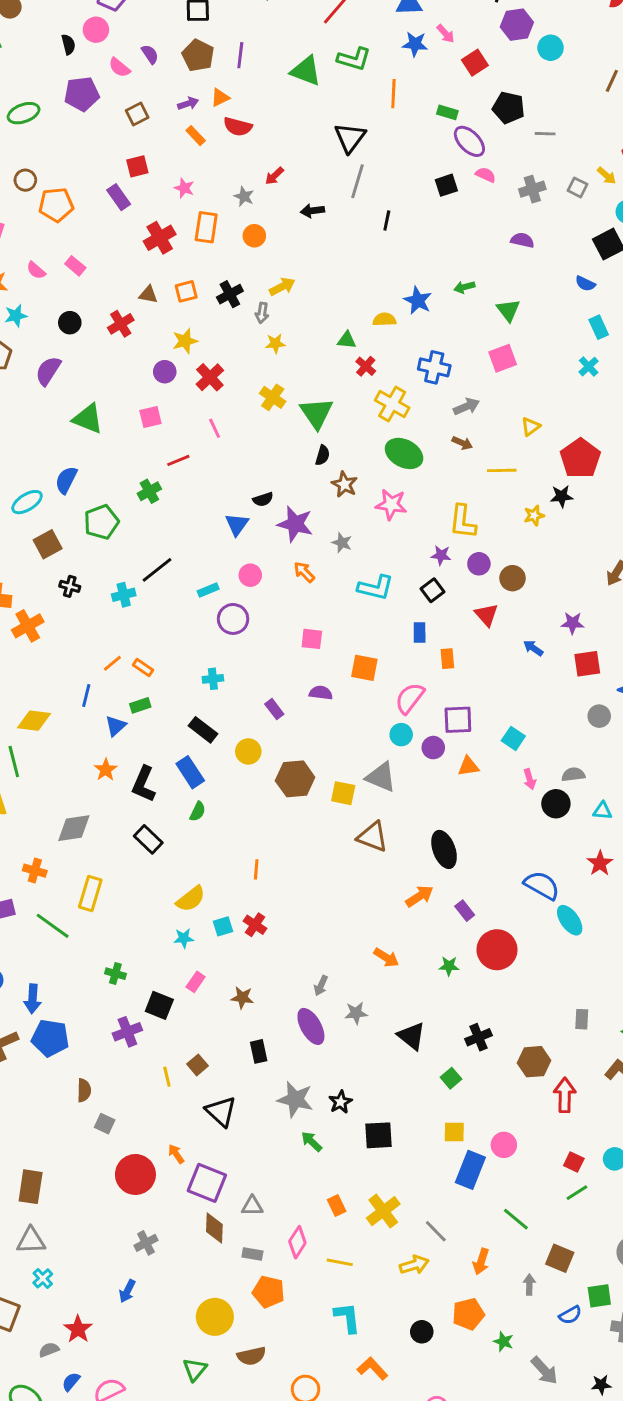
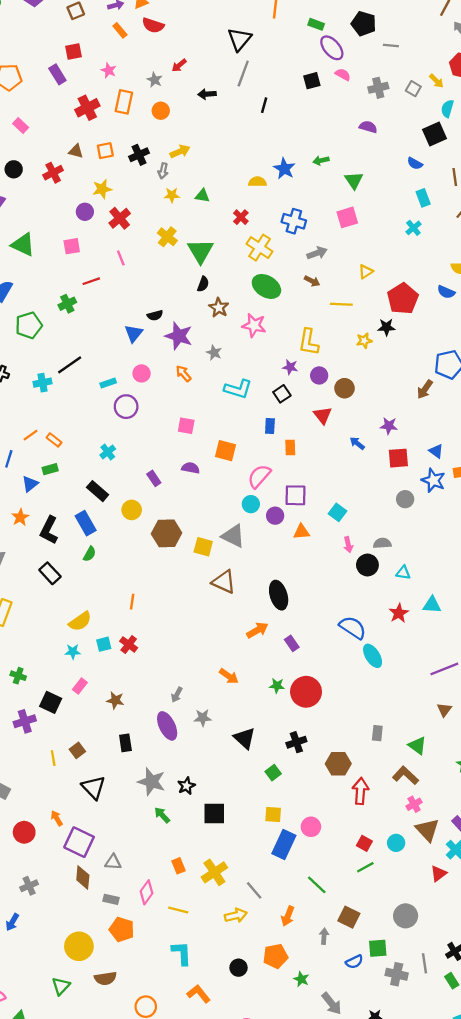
green triangle: (347, 340) -> (202, 196), moved
cyan cross: (213, 679) -> (108, 452), turned -35
red circle: (497, 950) -> (306, 692), moved
red circle: (135, 1174) -> (24, 832), size x0.7

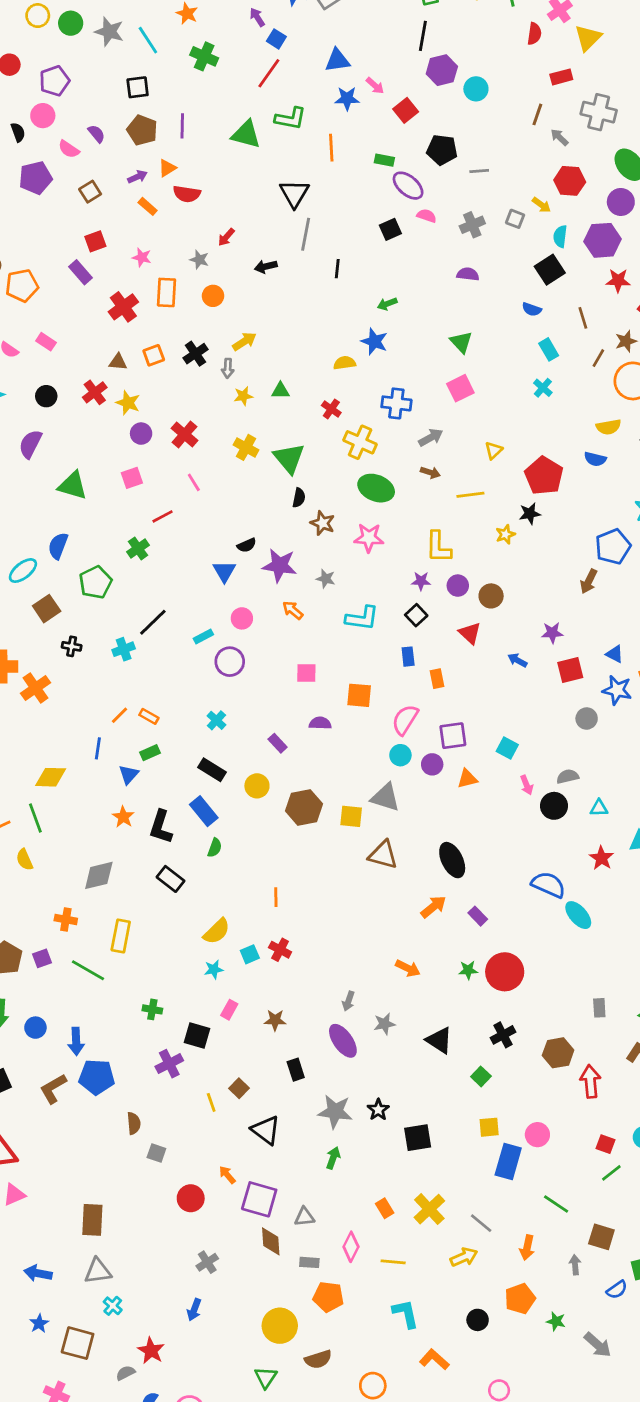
green arrow: (321, 160) -> (387, 304), moved
yellow star: (102, 189) -> (128, 403), moved, turned -30
green arrow: (162, 815) -> (333, 1158), moved, turned 72

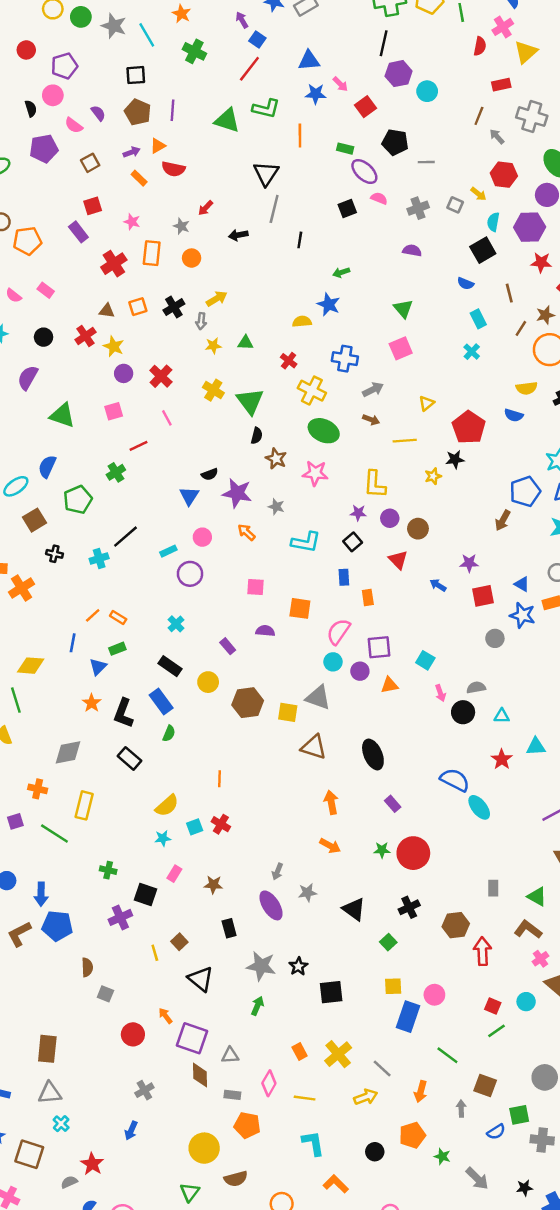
orange arrow: (433, 907) -> (331, 802), moved, turned -65

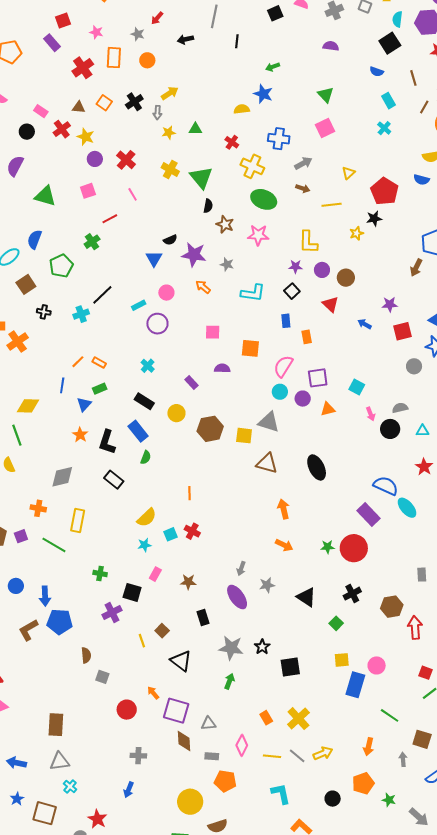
pink rectangle: (46, 290) -> (41, 111), moved
orange square: (138, 307) -> (104, 103), turned -35
purple rectangle: (393, 804) -> (369, 515), moved, size x1.6
gray line: (382, 1068) -> (297, 756), moved
gray cross: (144, 1090) -> (138, 756), turned 35

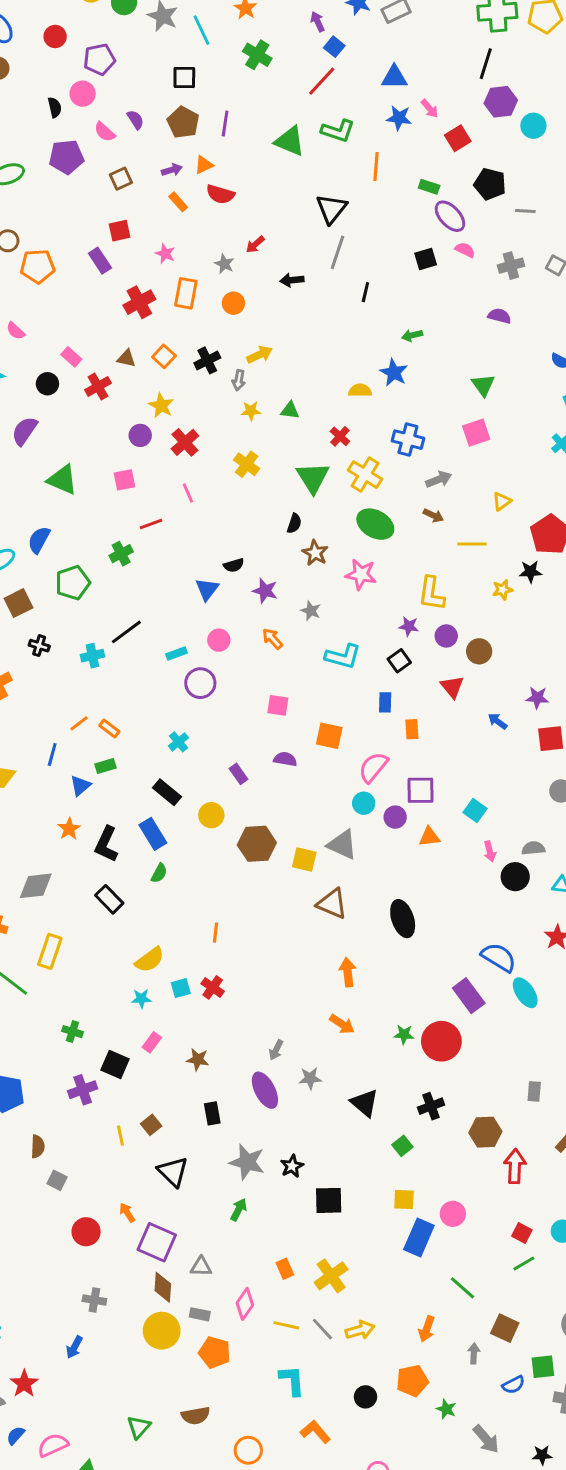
yellow star: (86, 137) -> (161, 406), moved
green triangle: (201, 178) -> (313, 478), moved
purple star: (194, 255) -> (265, 591), size x0.7
yellow circle: (190, 802) -> (162, 1331), moved

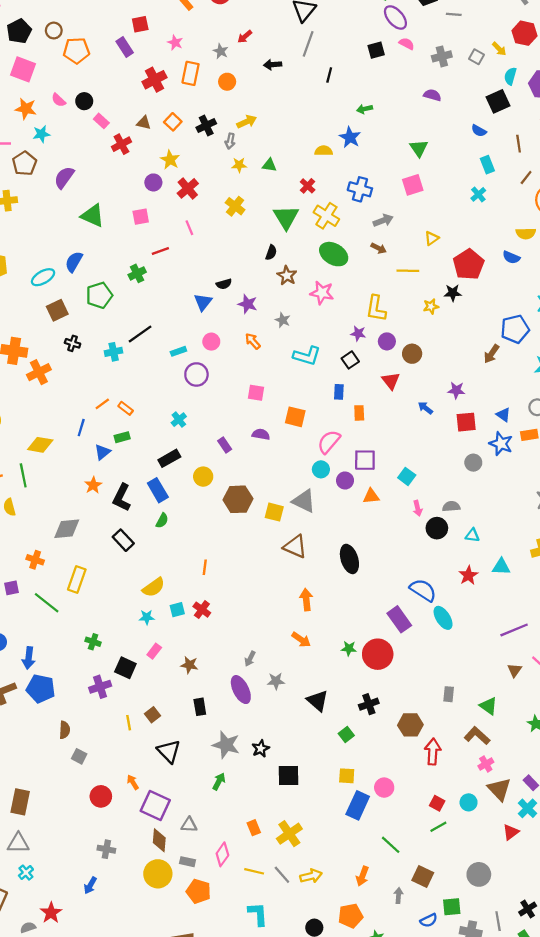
black circle: (47, 384) -> (84, 101), moved
black rectangle: (167, 792) -> (169, 458), turned -70

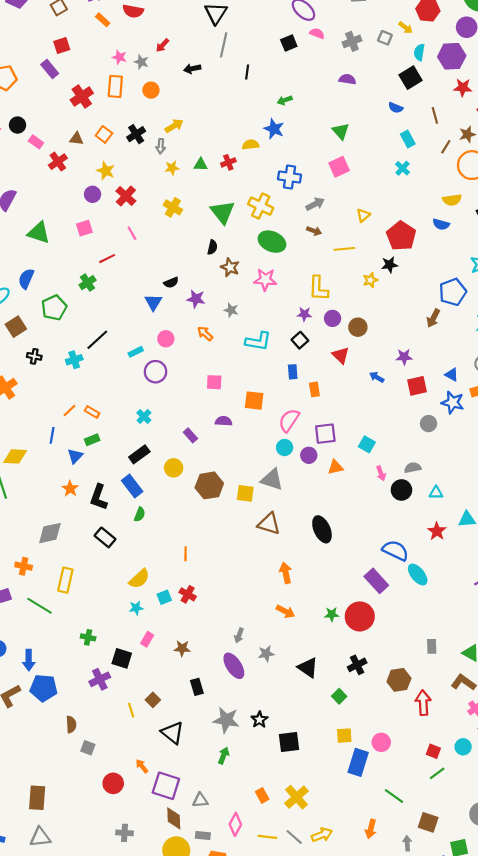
pink star: (175, 43) -> (119, 57), moved
red cross: (308, 186) -> (228, 162), moved, turned 32

